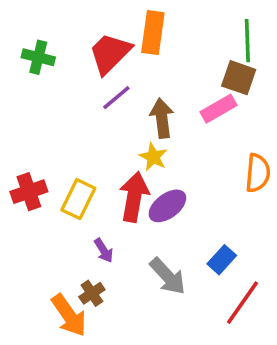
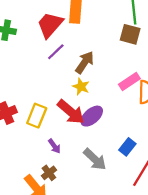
pink rectangle: (219, 109) -> (129, 81), moved
brown arrow: (162, 118) -> (85, 62), turned 45
red arrow: (134, 197) -> (71, 112), turned 124

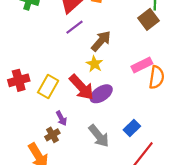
brown square: (130, 34) -> (148, 19), turned 30
brown cross: (49, 173) -> (52, 135), moved

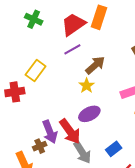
yellow rectangle: (48, 87) -> (36, 71), moved
red arrow: (82, 87) -> (70, 131), moved
purple arrow: (61, 118) -> (50, 132), size x1.6

